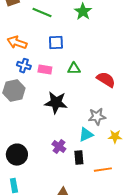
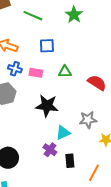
cyan triangle: (86, 135) -> (63, 133), moved
orange line: (103, 170) -> (94, 173), turned -54

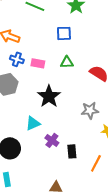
blue square: (47, 46) -> (64, 33), moved
black star: (47, 106) -> (49, 96), turned 30
cyan triangle: (63, 133) -> (33, 123), moved

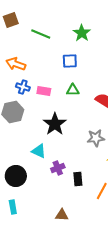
cyan triangle: (33, 123) -> (39, 151), turned 49
purple cross: (52, 140) -> (58, 168), turned 32

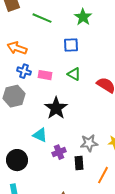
green triangle: (73, 90) -> (74, 74), turned 32
gray star: (96, 138) -> (89, 143), moved

